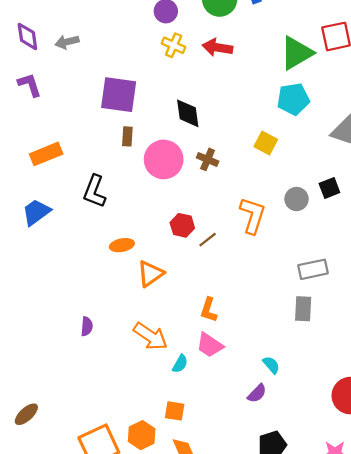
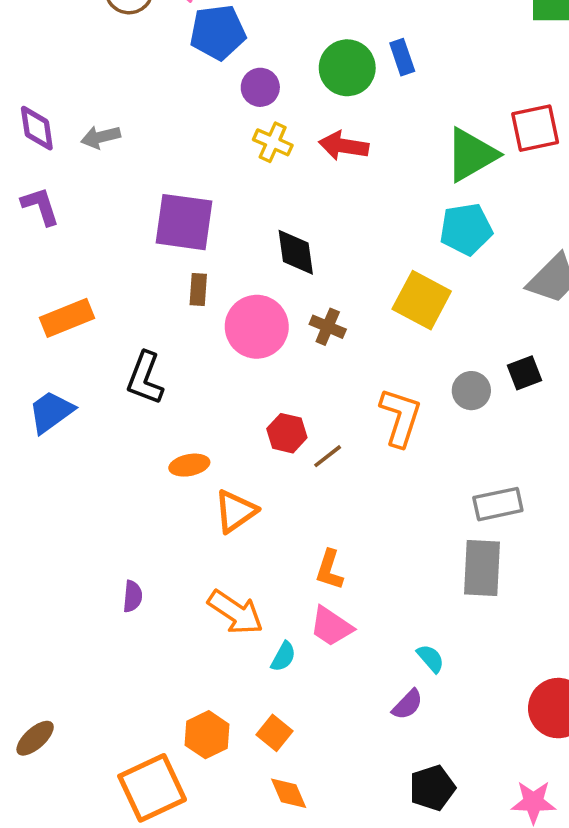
yellow square: (266, 143) -> (422, 300), size x1.5
gray rectangle: (303, 309) -> (482, 568), size x1.4
orange square: (175, 411) -> (274, 733), turned 30
orange hexagon: (142, 435) -> (207, 735), moved

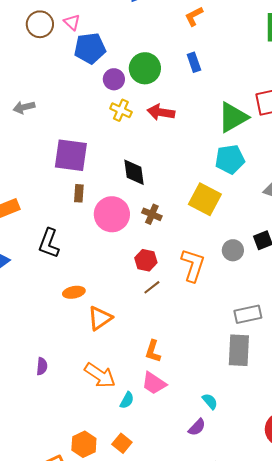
green circle: (347, 68) -> (145, 68), moved
red hexagon: (287, 433) -> (146, 260), moved

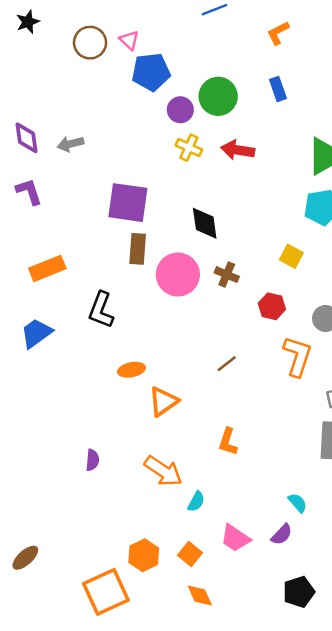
brown rectangle: (79, 193) -> (138, 249), size x1.4
yellow square: (205, 199) -> (291, 256), size x0.6
red hexagon: (146, 260) -> (272, 306), moved
orange L-shape: (193, 265) -> (298, 356), moved
pink trapezoid: (154, 383) -> (235, 538), moved

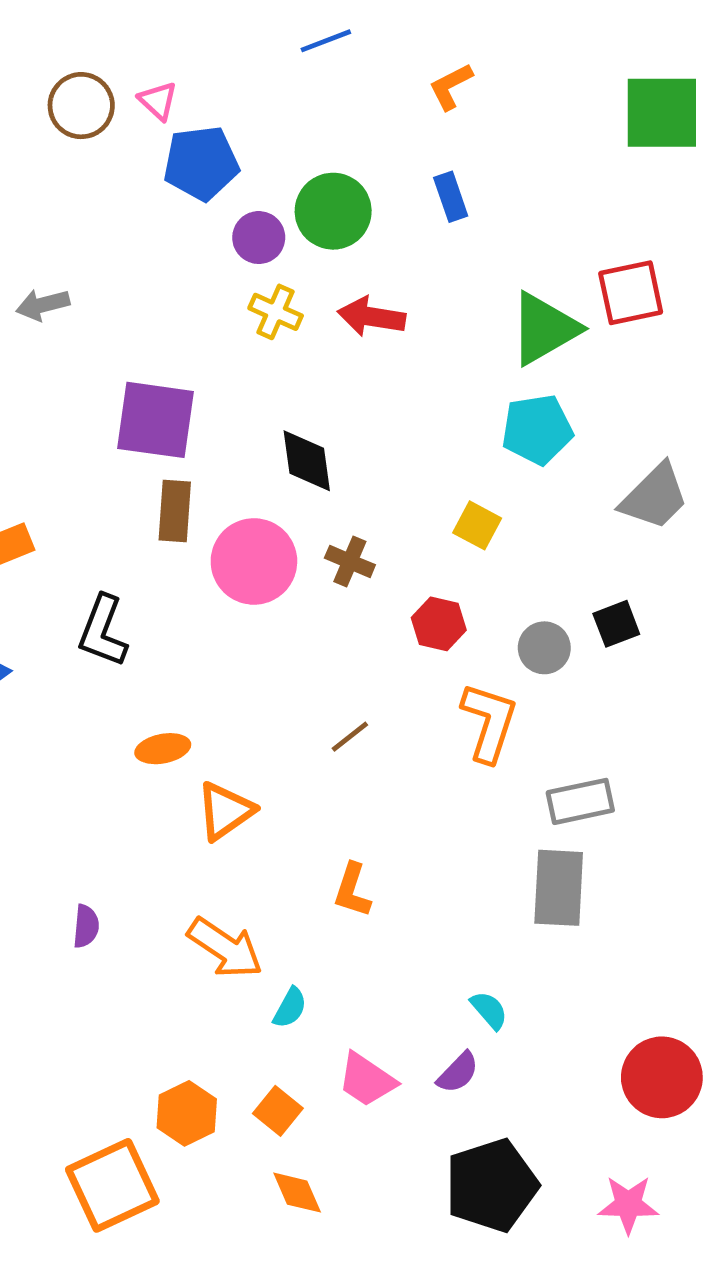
black pentagon: (299, 592) -> (491, 1185), size x1.5

